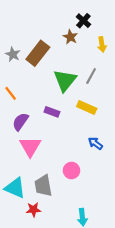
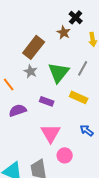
gray star: (13, 54) -> (31, 71), moved
purple semicircle: (20, 122) -> (18, 110), turned 36
pink triangle: (30, 147) -> (51, 133), moved

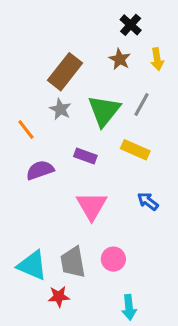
brown star: (64, 32) -> (120, 59), moved
pink circle: (65, 155) -> (113, 259), moved

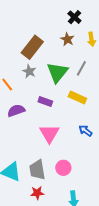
red star: (59, 297) -> (37, 193), moved

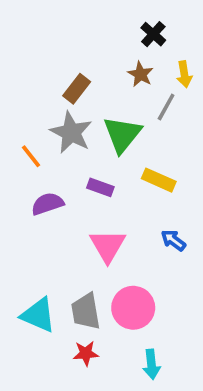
brown rectangle: (32, 47) -> (77, 89), size x0.7
gray line: (81, 68) -> (166, 107), moved
gray star: (29, 71) -> (71, 133), size x1.6
pink circle: (63, 168) -> (133, 308), size x1.5

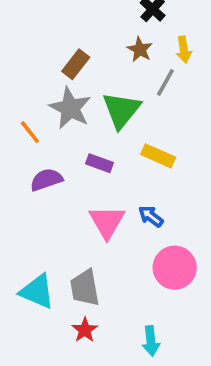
blue arrow: (173, 240) -> (151, 216), moved
pink circle: (133, 308) -> (175, 268), moved
red star: (86, 353) -> (85, 330), turned -30

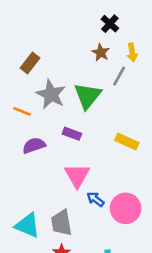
brown rectangle: (76, 64) -> (30, 63), moved
orange line: (30, 132) -> (22, 111), turned -30
yellow rectangle: (158, 156) -> (127, 142), moved
blue arrow: (151, 216) -> (95, 199), moved

